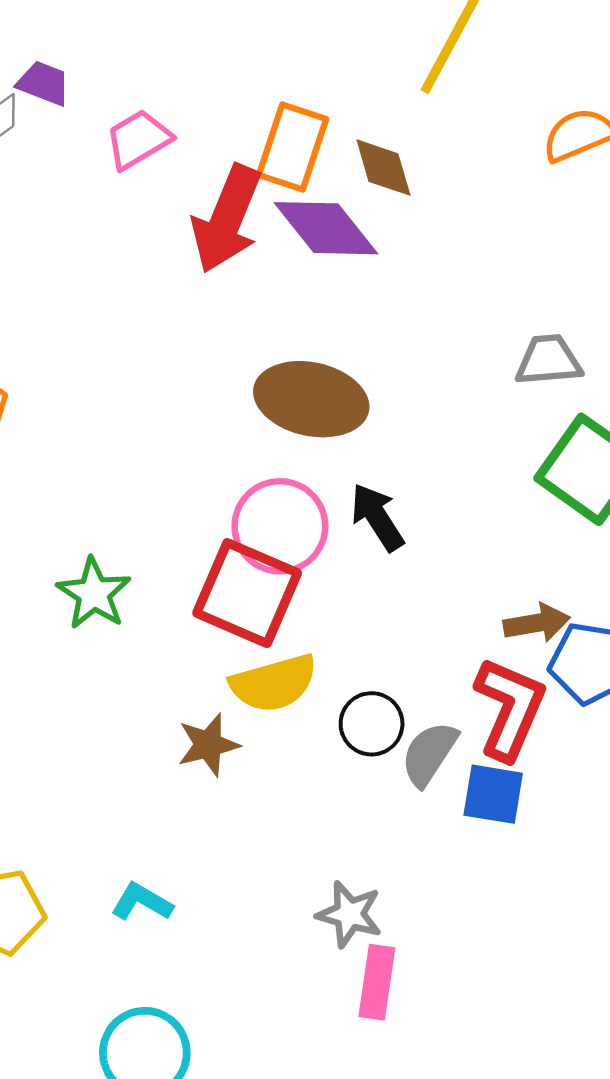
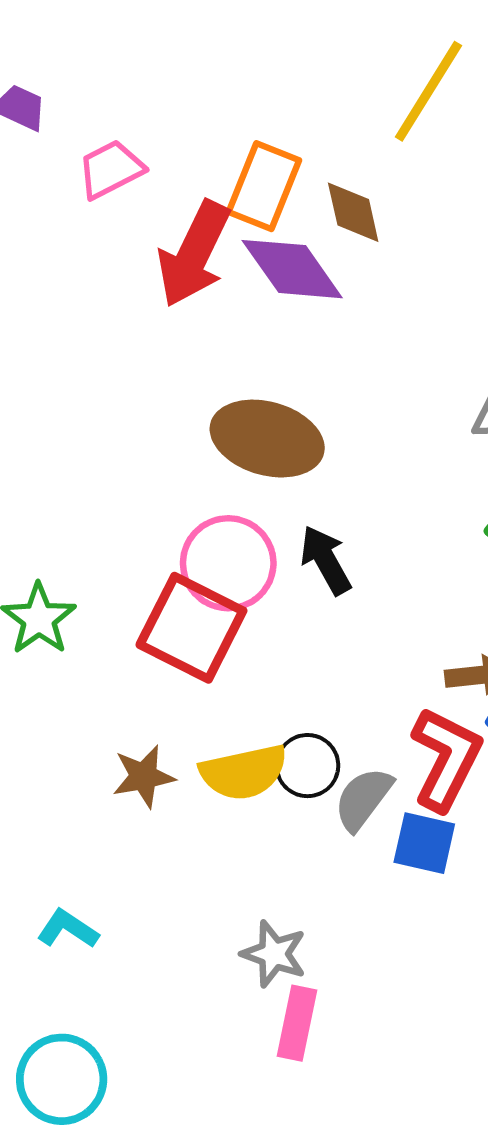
yellow semicircle: (274, 683) -> (244, 772), moved

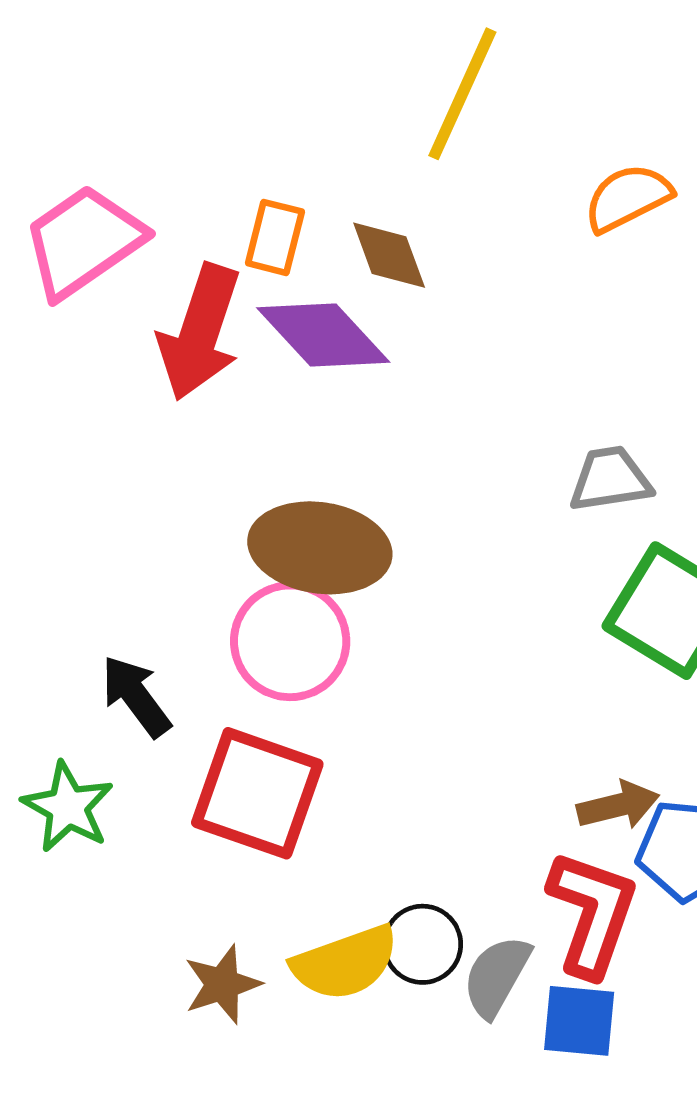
pink trapezoid: (111, 169) -> (83, 241), size x1.5
orange rectangle: (264, 186) -> (275, 237), size x0.7
black arrow: (326, 560) -> (136, 696), moved
pink circle: (228, 563) -> (290, 641), moved

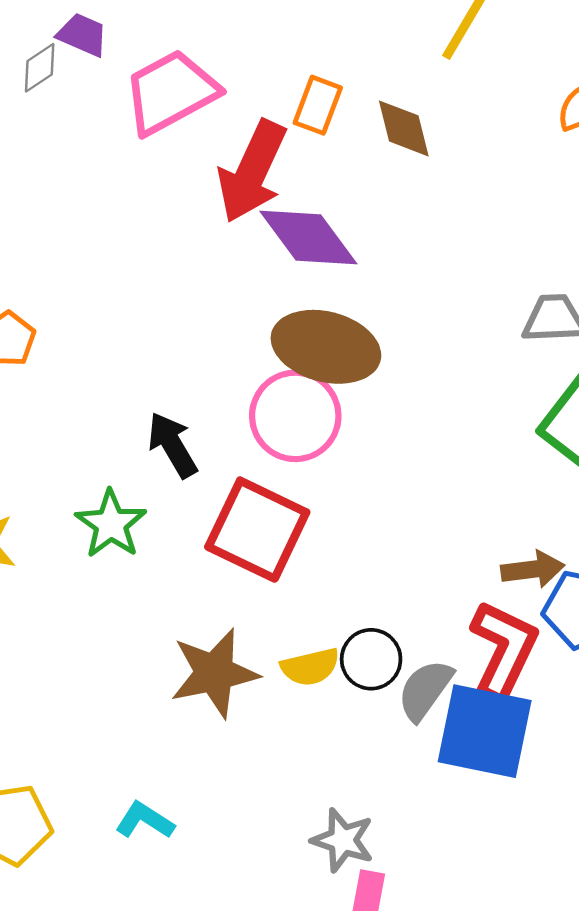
purple diamond: (323, 335) -> (308, 237), moved
yellow semicircle: (345, 963) -> (310, 667), size x0.7
brown star: (222, 984) -> (214, 673), size x1.5
blue square: (579, 1021) -> (485, 731), size x1.6

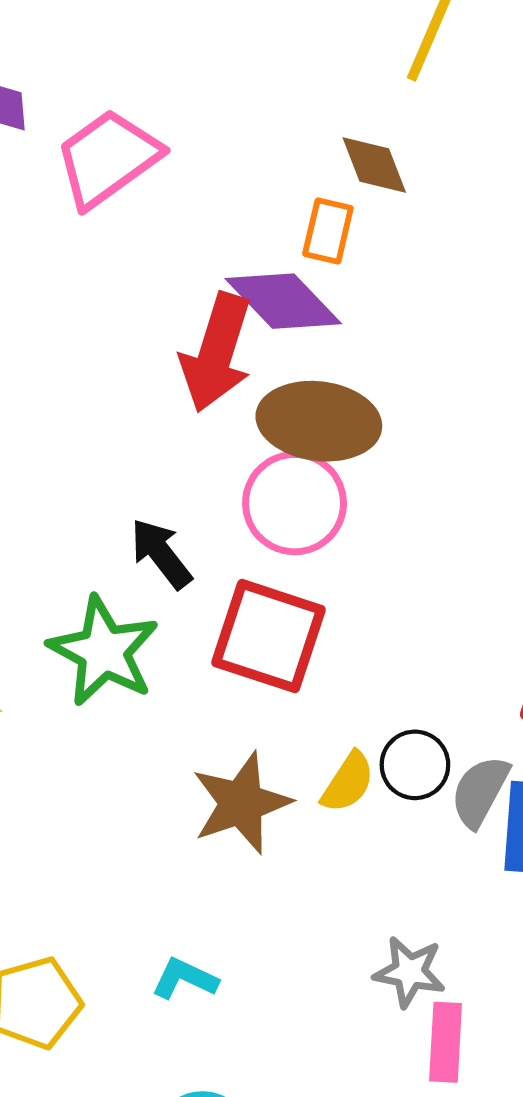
orange rectangle: (318, 105) -> (328, 231), moved
red arrow: (252, 171) -> (216, 353), moved
green star: (111, 524) -> (104, 651), size x1.4
yellow semicircle: (310, 667) -> (348, 782), turned -36

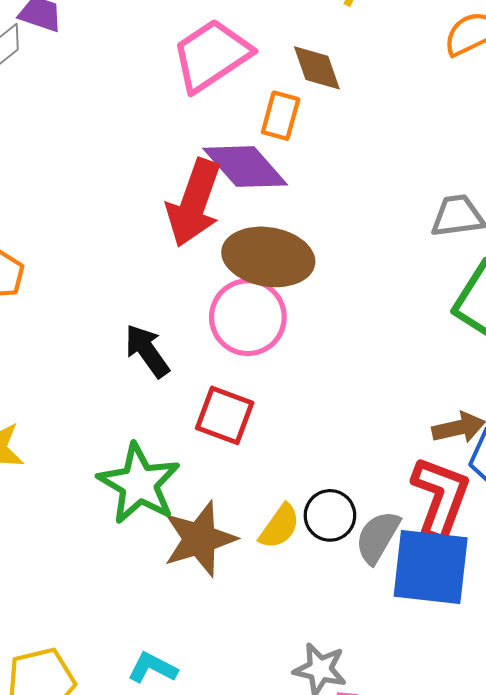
pink trapezoid: (108, 158) -> (211, 55), moved
red square: (268, 636) -> (225, 415), size x0.7
green star: (104, 651) -> (139, 484), moved

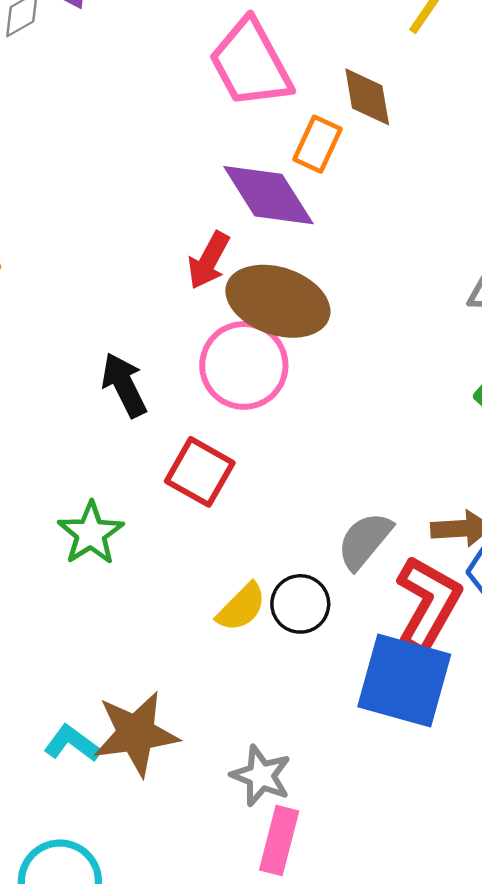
pink trapezoid: (211, 55) -> (251, 63), turned -94
red arrow: (194, 203) -> (209, 260), moved, size x0.6
green star: (139, 484) -> (91, 533), size x0.7
gray semicircle: (378, 537) -> (365, 541), moved
brown star: (200, 539) -> (136, 734), moved

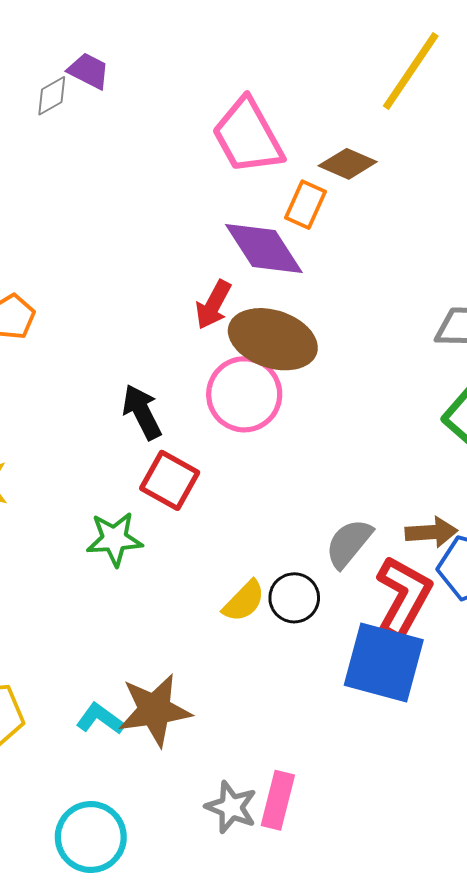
brown diamond: (367, 97) -> (348, 164), turned -56
red square: (200, 472) -> (170, 480), moved
green star: (91, 533) -> (114, 539), turned 30
gray star: (261, 776) -> (231, 807), moved

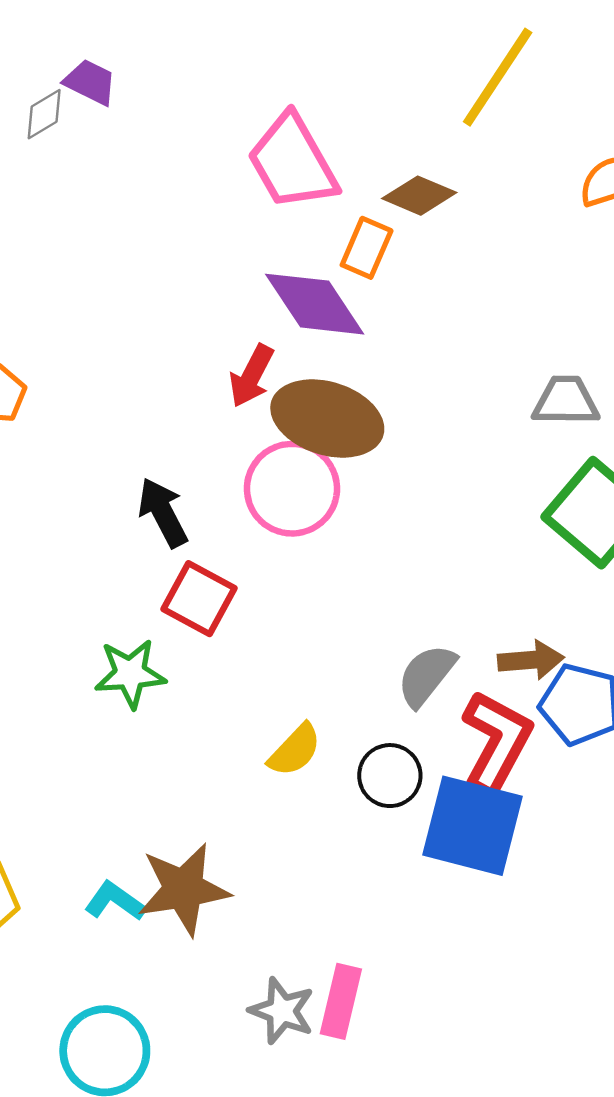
black circle: (294, 598) -> (390, 776), moved

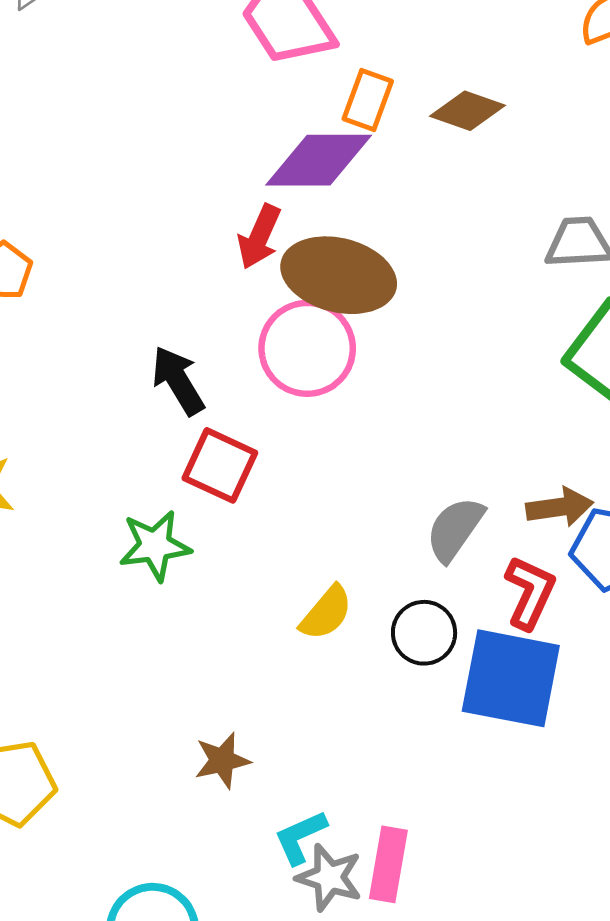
brown diamond: (419, 196) -> (468, 111), moved
purple diamond: (315, 304) -> (319, 160), turned -53
red L-shape: (496, 742) -> (530, 592), size x0.7
brown star: (184, 889) -> (222, 760), size x0.6
cyan L-shape: (115, 901) -> (300, 837), moved, turned -56

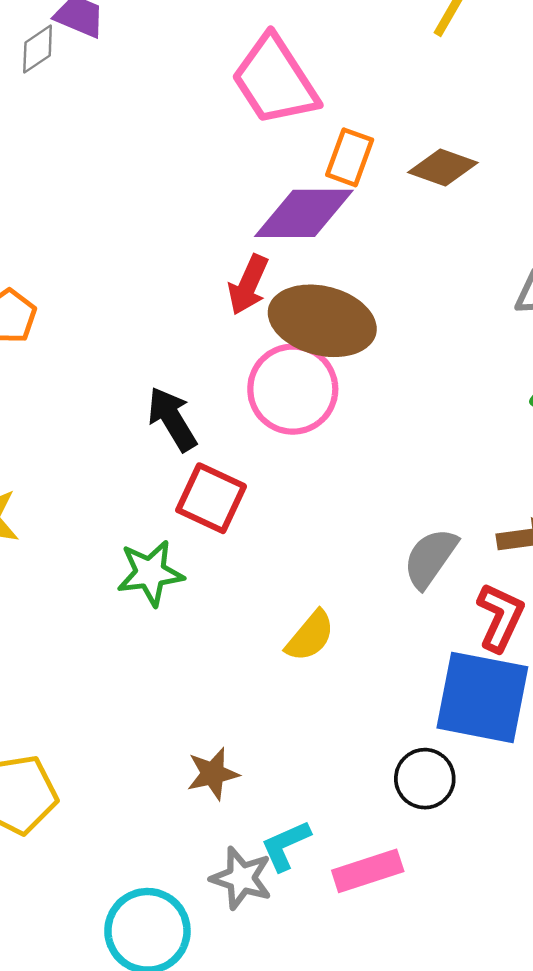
black circle: (424, 633) -> (425, 779), moved
pink rectangle: (388, 864) -> (368, 871), turned 62
gray star: (329, 878) -> (241, 878), moved

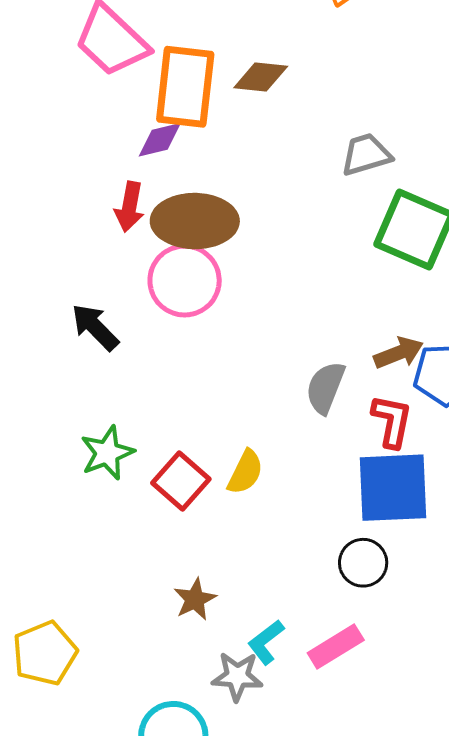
orange rectangle: (350, 157) -> (185, 87), size x1.8
purple diamond: (304, 213) -> (160, 140), size x0.6
red square: (211, 498) -> (181, 481), moved, turned 30

